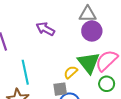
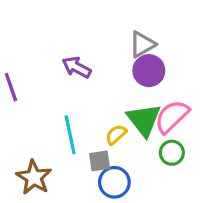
gray triangle: (88, 14) -> (142, 44), turned -30
cyan line: (25, 72) -> (70, 135), moved

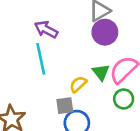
green triangle: (144, 120) -> (101, 72), size x0.6
cyan line: (70, 135) -> (41, 59), moved

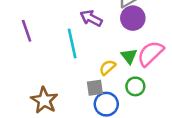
purple arrow: (46, 29) -> (91, 18), moved
green circle: (124, 99) -> (135, 86), moved

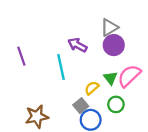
gray square: (95, 88) -> (81, 106), turned -32
brown star: (44, 100) -> (37, 117), turned 30

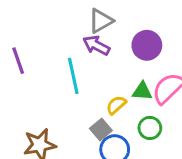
gray triangle: (109, 27) -> (101, 21), moved
green triangle: (110, 78) -> (142, 91), turned -48

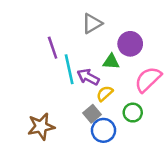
purple arrow: (96, 45) -> (88, 77), moved
purple line: (18, 61) -> (53, 48), moved
green triangle: (142, 91) -> (111, 62), moved

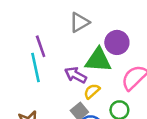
green triangle: (111, 62) -> (98, 60), size x1.6
cyan line: (69, 69) -> (36, 68), moved

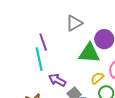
purple arrow: (76, 75) -> (57, 80), moved
yellow semicircle: (92, 91) -> (97, 78), moved

